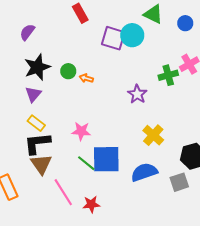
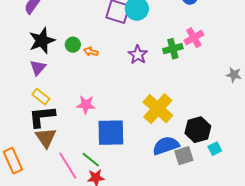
purple star: (137, 94) -> (138, 55), moved
yellow cross: (153, 135) -> (158, 109), size x1.4
green line: (86, 163) -> (91, 160), moved
blue semicircle: (144, 172) -> (166, 146), moved

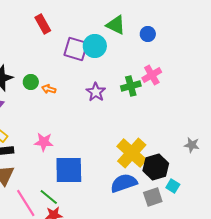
gray star: (234, 75) -> (192, 145), moved
yellow cross: (158, 109) -> (132, 153), moved
cyan square: (215, 149) -> (173, 186), turned -32
gray square: (184, 156) -> (153, 197), moved

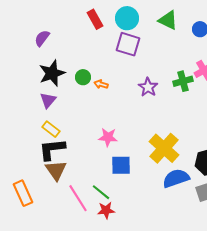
cyan circle: (95, 46) -> (127, 18), moved
pink star: (44, 142) -> (108, 137), moved
yellow cross: (132, 153) -> (164, 148), moved
blue square: (69, 170) -> (121, 165), size x0.7

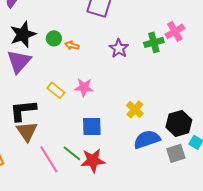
purple triangle: (48, 100) -> (19, 61), size x1.5
yellow rectangle: (51, 129) -> (56, 90), moved
pink star: (108, 137) -> (84, 87), moved
yellow cross: (164, 148) -> (135, 109), size x0.6
red star: (106, 210) -> (93, 160), moved, size x1.4

